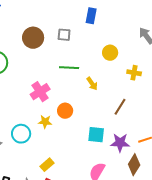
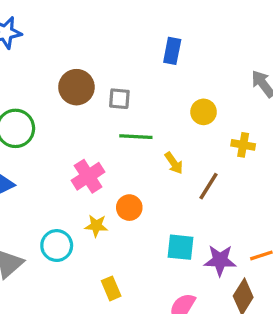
gray square: (64, 35) -> (119, 99), moved
brown line: (120, 107) -> (208, 186), moved
yellow rectangle: (47, 165) -> (111, 288), moved, turned -72

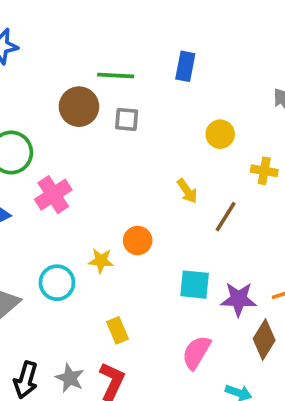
green line: (136, 137) -> (116, 75), moved
pink cross: (88, 176) -> (53, 195), moved

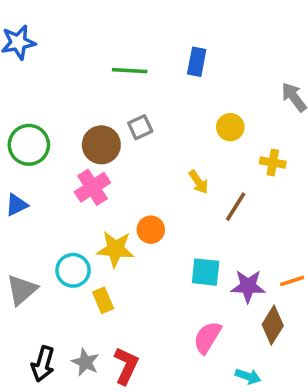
brown circle: (79, 107) -> (101, 145), moved
gray square: (127, 119) -> (140, 127), moved, turned -30
pink cross: (53, 195) -> (92, 187), moved
yellow star: (101, 261) -> (115, 249), size x1.5
yellow rectangle: (117, 330) -> (103, 300), moved

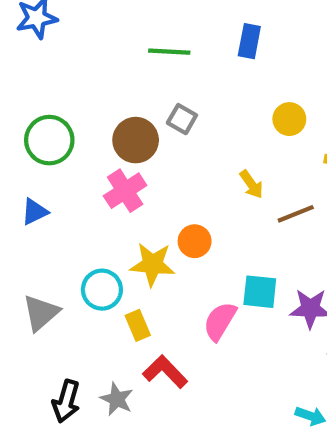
gray square: (140, 127) -> (182, 119), turned -35
brown line: (236, 207) -> (296, 214), turned 36
pink semicircle: (207, 337) -> (220, 321), moved
red L-shape: (126, 366) -> (165, 372), moved, turned -69

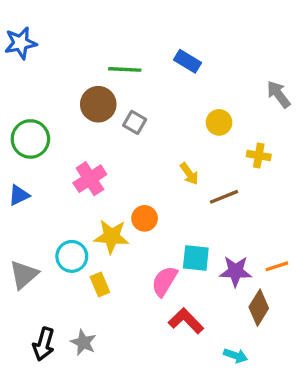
blue rectangle: (249, 41) -> (188, 61), turned -70
brown circle: (136, 140) -> (98, 104), moved
red L-shape: (165, 372) -> (186, 321), moved

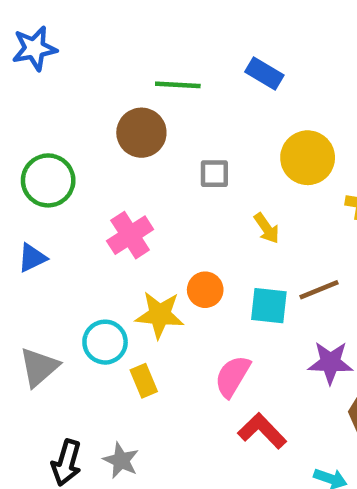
gray square: (135, 122) -> (214, 174), moved, turned -30
yellow circle: (219, 122) -> (308, 158), size x1.5
brown line: (224, 197) -> (319, 290), moved
cyan square: (196, 258) -> (269, 306), moved

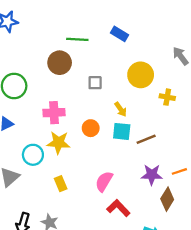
pink cross: (130, 235) -> (54, 113), turned 30
orange circle: (205, 290) -> (91, 128), moved
cyan square: (269, 306) -> (122, 131), moved
yellow star: (160, 315) -> (58, 143), moved
cyan circle: (105, 342) -> (33, 155), moved

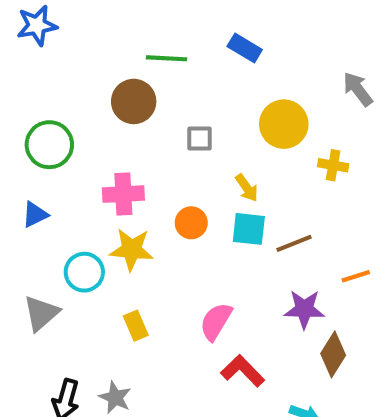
orange line: (179, 171) -> (356, 276), moved

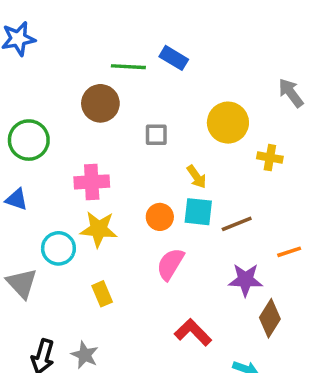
blue rectangle: (245, 48) -> (174, 58), moved
blue triangle: (35, 215) -> (17, 199), turned 45
orange circle: (191, 223) -> (160, 217), moved
gray triangle: (41, 313) -> (22, 283), turned -32
pink semicircle: (216, 321) -> (170, 264), moved

